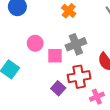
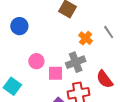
orange cross: (69, 11) -> (86, 38), moved

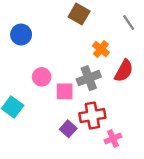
gray line: (109, 32) -> (129, 22), moved
red semicircle: (105, 79) -> (124, 71), moved, turned -114

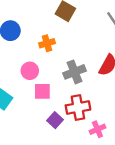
orange cross: (101, 49) -> (47, 43), moved, turned 35
pink square: (65, 91) -> (42, 91), moved

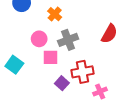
orange cross: (47, 43) -> (55, 14), turned -32
gray cross: (75, 72) -> (68, 40), moved

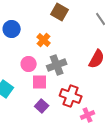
red cross: (82, 72) -> (71, 96), turned 30
purple square: (62, 83) -> (42, 106), moved

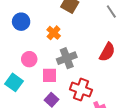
pink circle: (29, 64) -> (29, 59), moved

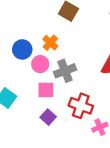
blue circle: (21, 22) -> (22, 49), moved
pink circle: (29, 59) -> (40, 64), moved

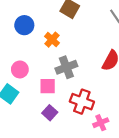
blue circle: (22, 49) -> (24, 25), moved
pink circle: (40, 64) -> (20, 69), moved

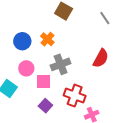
blue circle: (24, 25) -> (22, 41), moved
pink circle: (20, 69) -> (26, 68), moved

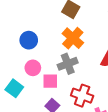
orange cross: (47, 39) -> (73, 38), moved, size x1.5

